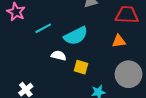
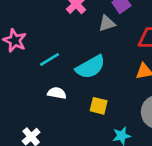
white semicircle: (59, 56) -> (57, 93), moved

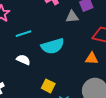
yellow square: (99, 106) -> (48, 86), moved

